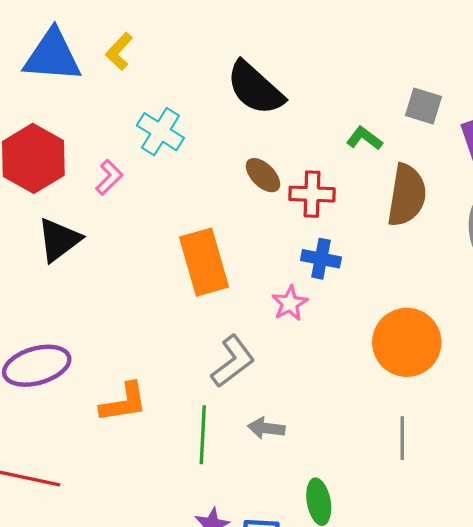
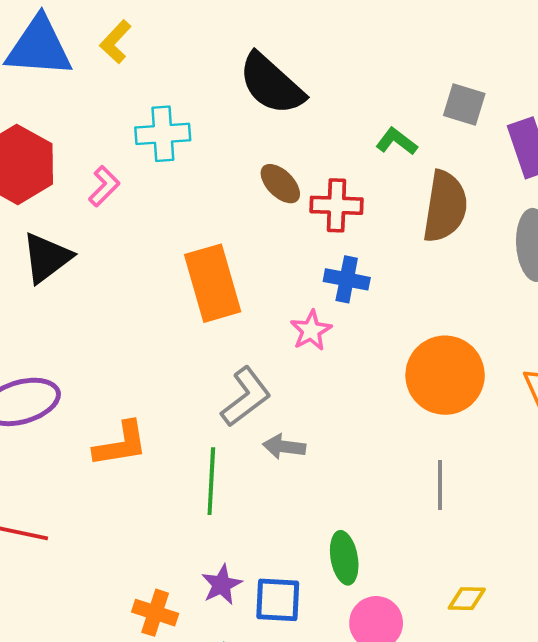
cyan cross: (160, 132) -> (163, 134), turned -36
gray arrow: (266, 428) -> (284, 447), moved

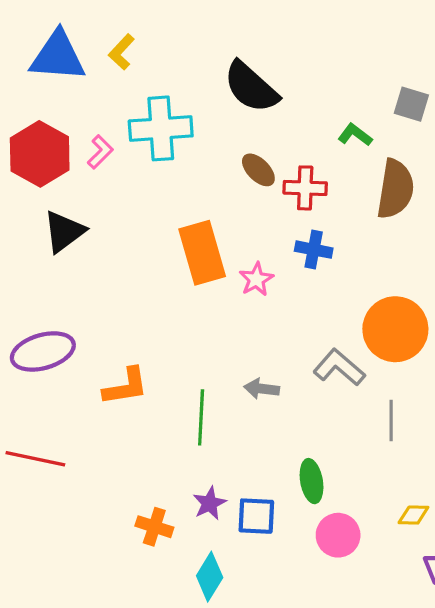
cyan cross: (163, 134) -> (161, 128), size x1.4
pink L-shape: (104, 186) -> (100, 152), moved
pink star: (311, 330) -> (256, 279), moved
gray L-shape: (246, 397) -> (339, 367), moved, turned -102

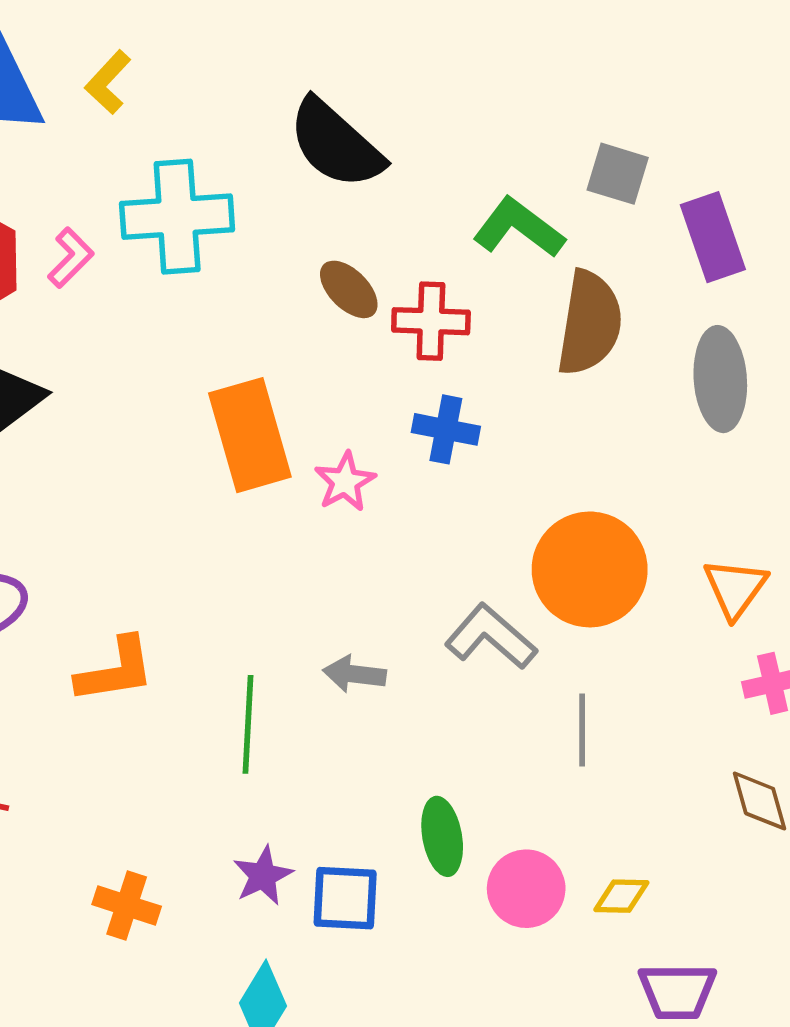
green L-shape: (355, 135) -> (519, 228), size x1.5
orange cross: (154, 527) -> (127, 905), moved
pink circle: (338, 535) -> (526, 889), moved

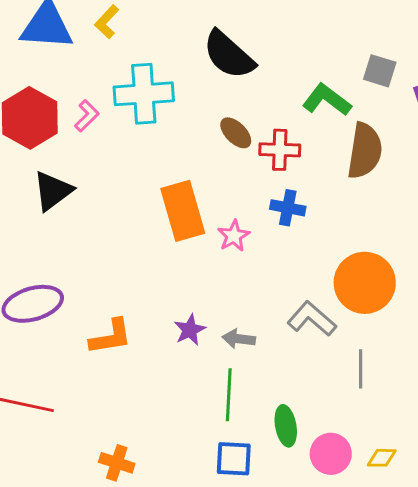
green line: (248, 724) -> (229, 395), moved
purple star: (263, 876) -> (190, 330), moved

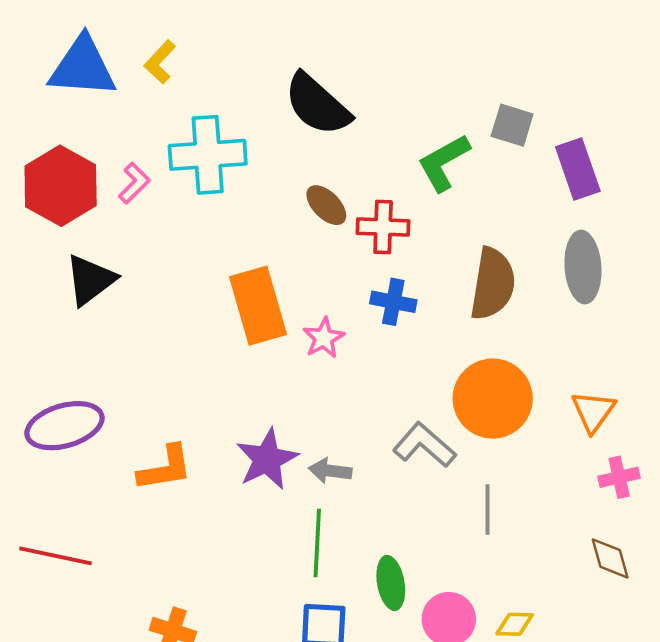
green L-shape: (327, 100) -> (444, 163), turned -66
brown semicircle: (365, 151) -> (493, 284), moved
purple star: (190, 330) -> (267, 459), size x1.5

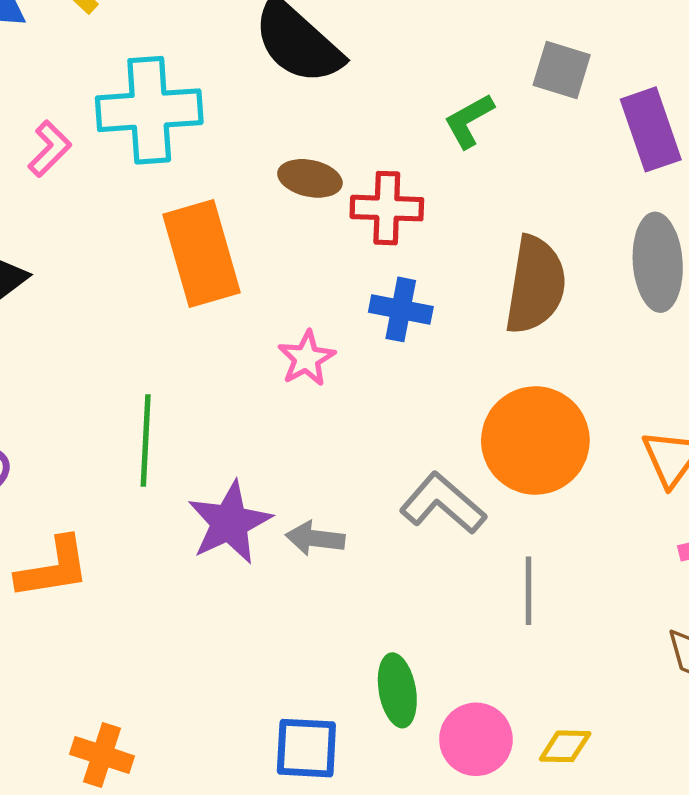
green L-shape: (444, 163) -> (469, 121), size x0.7
brown ellipse: (326, 205) -> (310, 178), turned -33
orange rectangle: (258, 306) -> (202, 254), moved
orange L-shape: (165, 468) -> (53, 568), moved
green line: (317, 543) -> (146, 440), moved

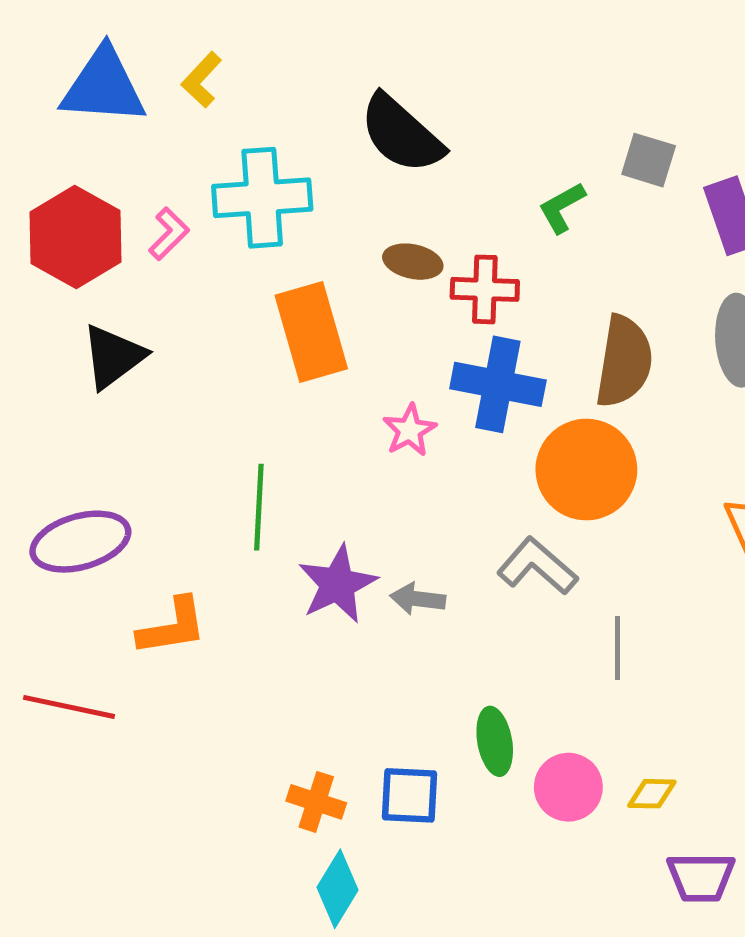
blue cross: (401, 309) -> (498, 384), size x1.6
orange circle: (535, 440) -> (586, 470), moved
orange cross: (102, 755) -> (316, 802), moved

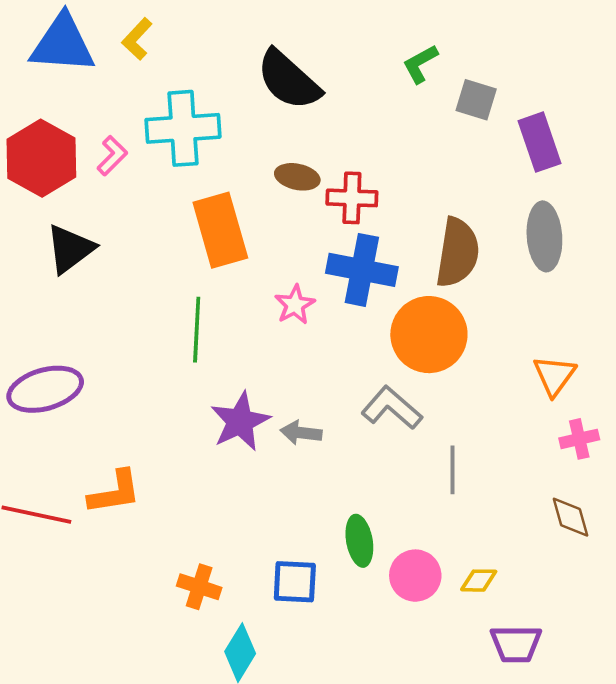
green L-shape: (562, 208) -> (420, 64), moved
green line: (259, 507) -> (197, 330), moved
orange L-shape: (172, 627) -> (115, 492), moved
orange cross: (316, 802) -> (199, 587), moved

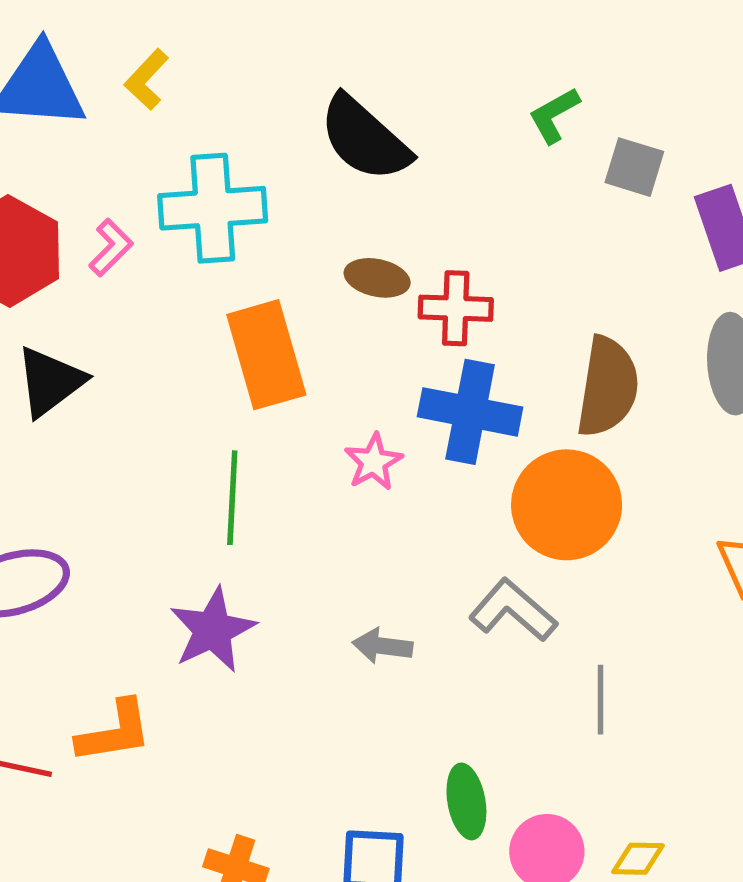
purple star: (240, 422) -> (213, 630), moved

